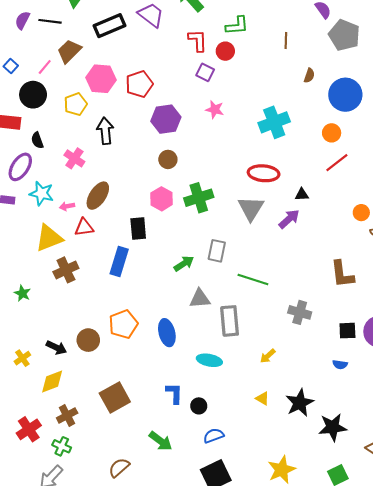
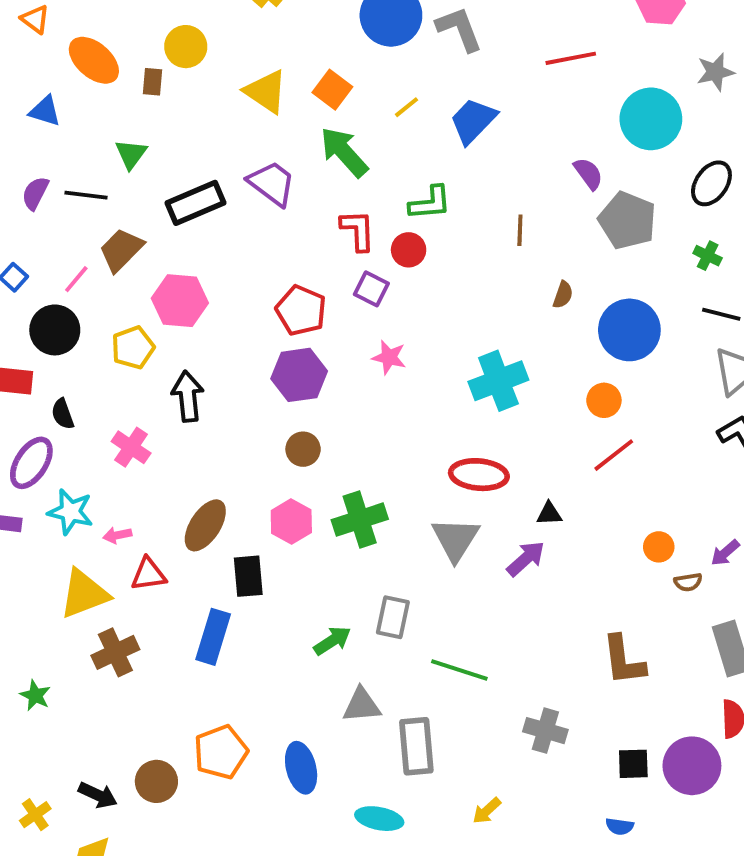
red pentagon: (139, 84) -> (301, 310), moved, turned -30
brown ellipse: (98, 196) -> (205, 525), moved

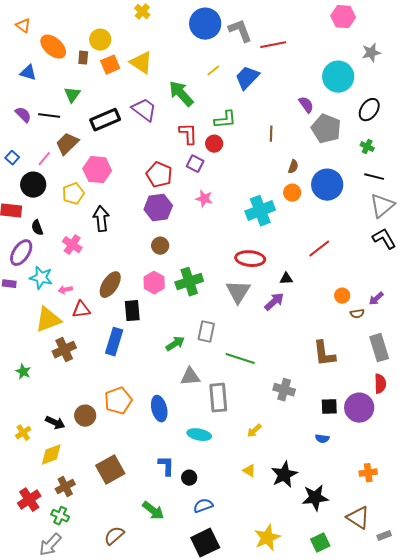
red line: (571, 58) -> (273, 45), moved
orange square: (332, 90) -> (110, 65), moved, turned 30
purple semicircle: (35, 193) -> (23, 115), turned 108
orange circle: (604, 400) -> (292, 193), moved

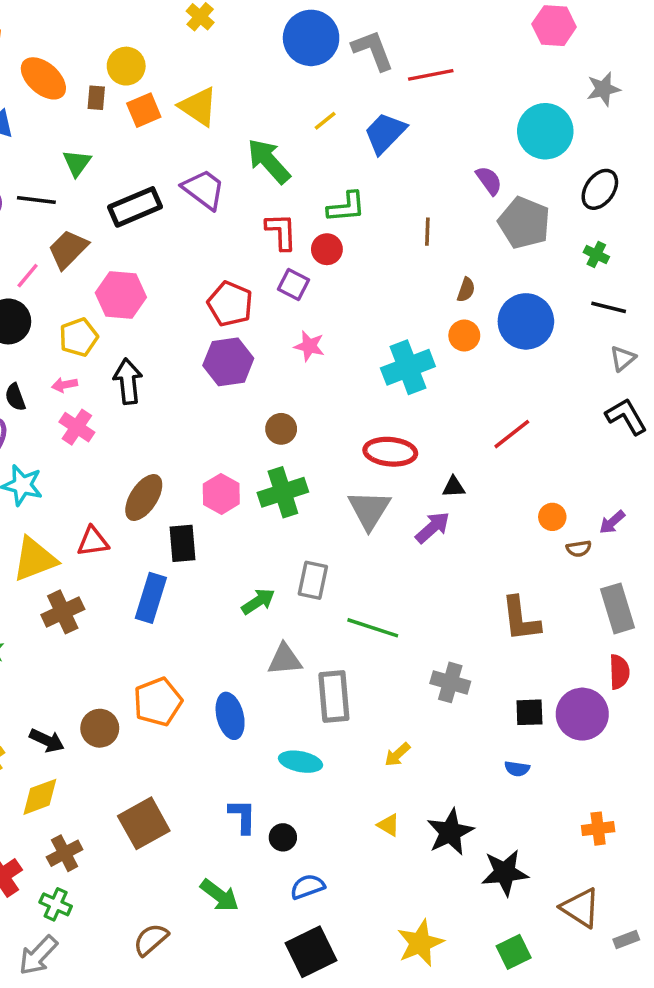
gray triangle: (382, 206) -> (623, 358), size x0.6
brown circle: (160, 246) -> (281, 429), moved
pink arrow: (65, 290) -> (65, 385), moved

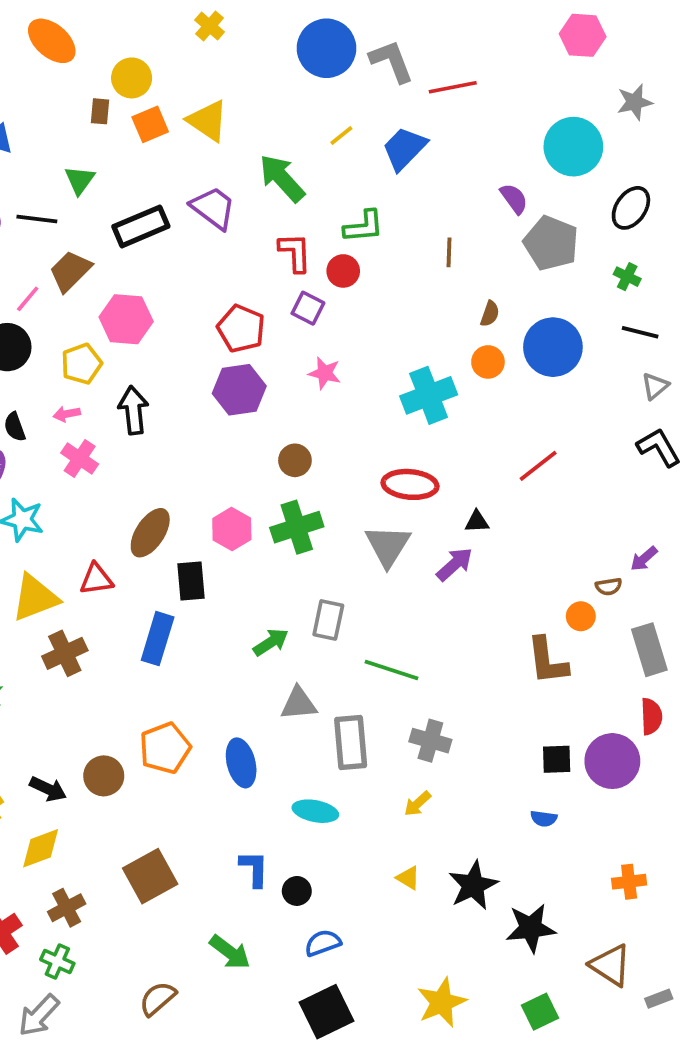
orange ellipse: (43, 78) -> (52, 41), moved
orange circle: (552, 517) -> (581, 616), moved
gray cross: (450, 682) -> (430, 741), moved

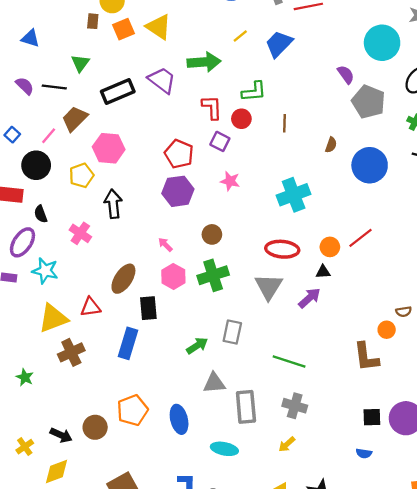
green arrow: (282, 178) -> (204, 62), turned 128
brown line: (449, 252) -> (285, 123), moved
orange circle: (488, 362) -> (330, 247), moved
pink arrow: (67, 414) -> (165, 245), moved, turned 56
green line: (391, 670) -> (289, 361), moved

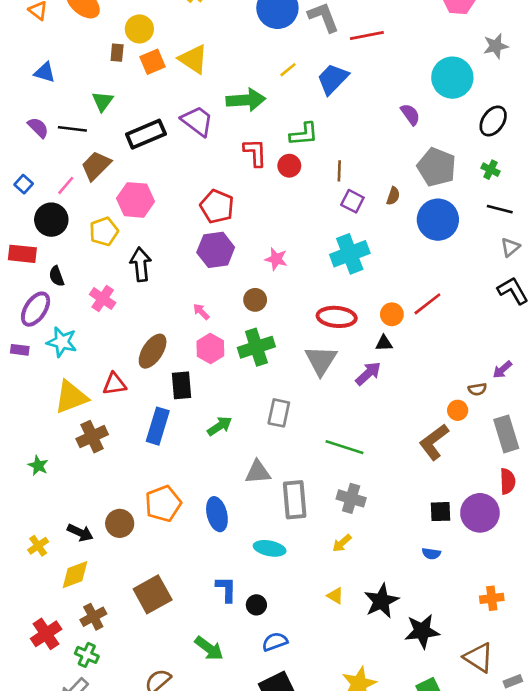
gray pentagon: (368, 102) -> (437, 167), moved
purple square: (220, 141) -> (352, 201), moved
pink star: (230, 181) -> (276, 259), moved
green arrow: (197, 346) -> (220, 426), moved
brown L-shape: (366, 357) -> (434, 442), turned 60

